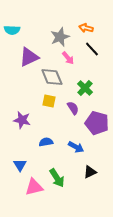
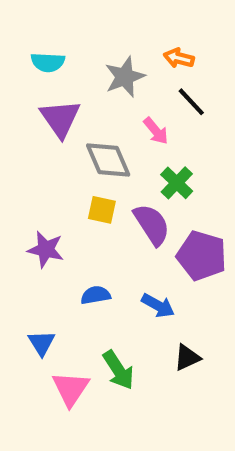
cyan semicircle: (12, 30) -> (48, 62), moved
purple triangle: (29, 57) -> (60, 118), turned -40
pink arrow: (68, 58) -> (156, 131), moved
purple semicircle: (73, 108) -> (152, 224), size x1.5
pink triangle: (34, 187) -> (71, 389), turned -42

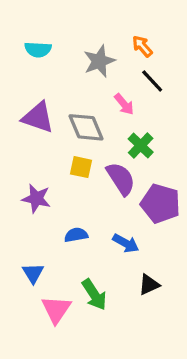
orange arrow: (179, 58) -> (142, 46), turned 35
purple triangle: (60, 118) -> (38, 117), moved, turned -36

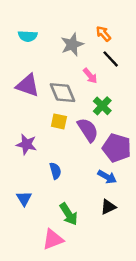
blue semicircle: (76, 235) -> (55, 171), turned 84
blue arrow: (126, 243) -> (107, 177), moved
pink triangle: (56, 309) -> (53, 239), moved, turned 35

